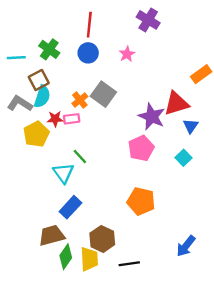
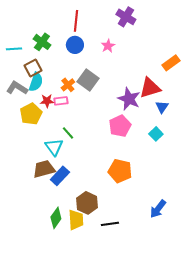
brown trapezoid: (52, 235) -> (44, 169), moved

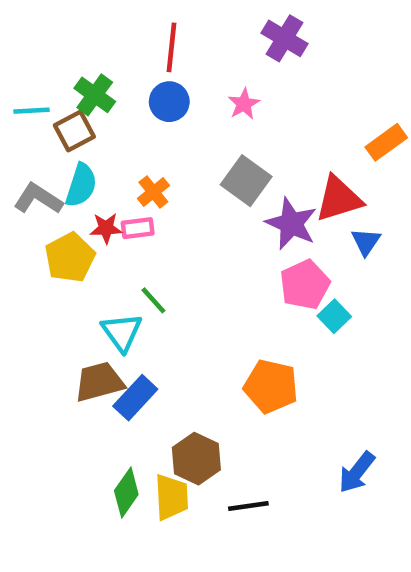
brown square: (33, 68) -> (74, 131), moved
gray square: (88, 80) -> (246, 181), moved
pink pentagon: (120, 126) -> (305, 285), moved
cyan square: (156, 134) -> (334, 316), moved

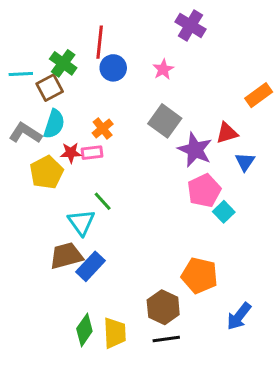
red line: (172, 47) -> (100, 42), moved
red triangle: (339, 199) -> (227, 133), size x0.7
orange pentagon: (271, 386) -> (200, 275), moved
brown hexagon: (196, 459) -> (163, 307), moved

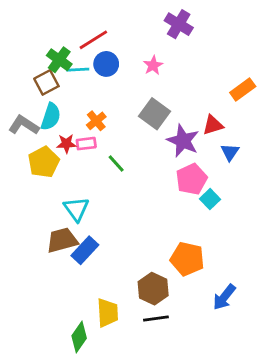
red line: (100, 42) -> (93, 40), turned 52
cyan line: (21, 74) -> (78, 70), moved
green line: (103, 201) -> (116, 164), moved
green diamond: (84, 330) -> (79, 337), moved

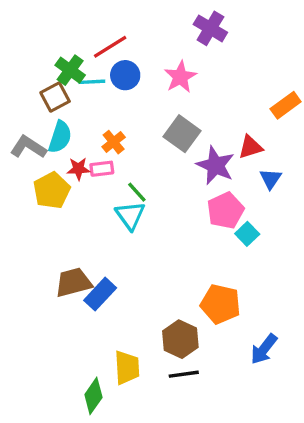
pink star: (153, 65) -> (180, 77), size x1.4
cyan triangle: (76, 209) -> (130, 216), moved

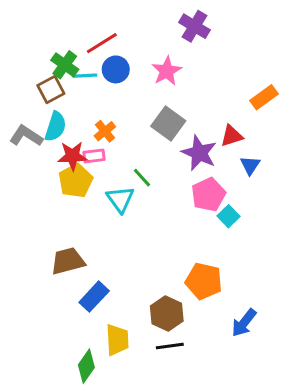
red star: (78, 169) -> (72, 156), size x1.4
yellow pentagon: (52, 190) -> (76, 181), moved
green line: (137, 192) -> (142, 178), moved
blue rectangle: (100, 294) -> (94, 297), moved

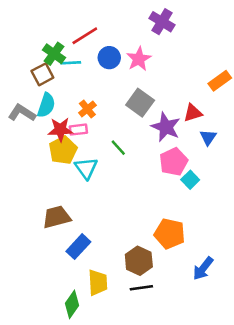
blue circle: (116, 69) -> (109, 58), moved
cyan triangle: (120, 199) -> (86, 168), moved

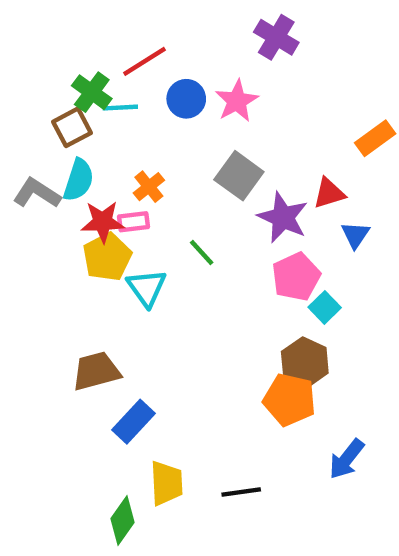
brown hexagon: (139, 261) -> (305, 362), moved

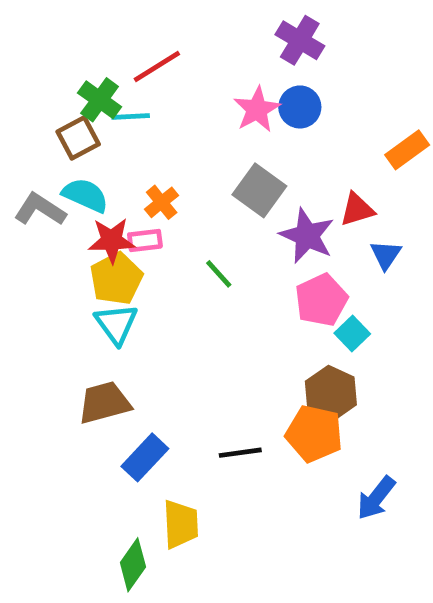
blue circle: (186, 99) -> (300, 107), moved
cyan semicircle: (79, 180) -> (85, 195), turned -84
cyan triangle: (147, 288) -> (116, 324), moved
black line: (241, 492) -> (240, 453), moved

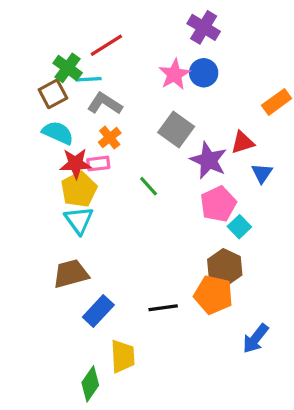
gray L-shape: (40, 209) -> (105, 104), moved

